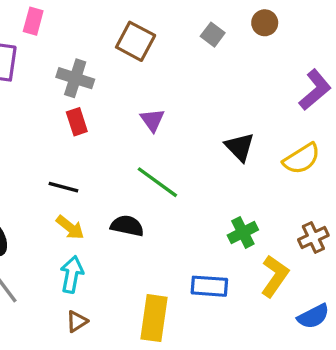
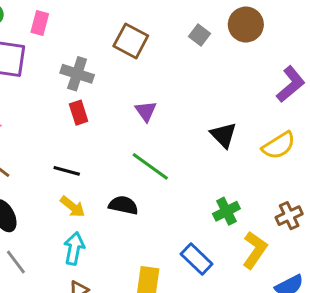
brown circle: (265, 23) -> (246, 25), size x1.5
blue rectangle: (209, 286) -> (197, 259), turned 40

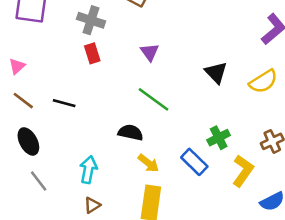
black line: (67, 171) -> (64, 103), moved
yellow arrow: (73, 207) -> (148, 163), moved
blue rectangle: (197, 259) -> (194, 162), moved

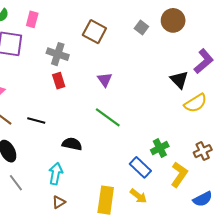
black triangle: (216, 73) -> (179, 80), moved
black semicircle: (131, 133) -> (72, 144), moved
yellow arrow: (148, 163) -> (138, 196), moved

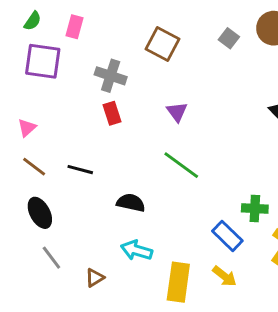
green cross: (160, 148) -> (255, 208), turned 30
cyan arrow: (56, 174) -> (137, 250), moved, turned -85
brown triangle: (59, 202) -> (95, 278), moved

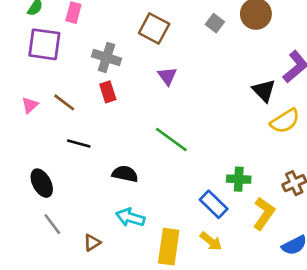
purple triangle: (177, 112) -> (167, 76), moved
brown line: (34, 167) -> (64, 102), moved

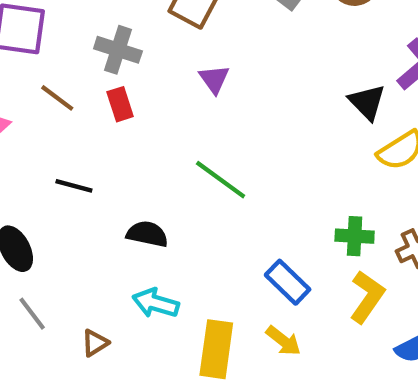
brown line: (64, 102) -> (57, 98), moved
green cross: (239, 179) -> (355, 236), moved

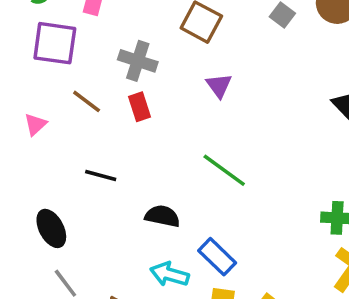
blue rectangle: (288, 282) -> (217, 257), moved

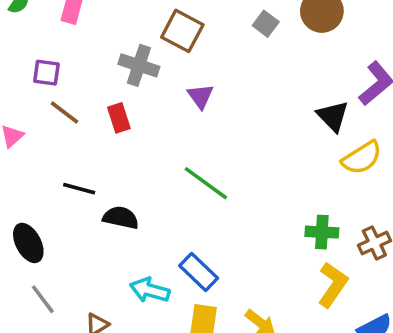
purple square: (55, 43) -> (46, 73), moved, size x0.6
gray cross: (138, 61) -> (139, 65), moved
black semicircle: (162, 216) -> (121, 218), moved

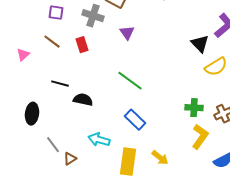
purple square: (46, 73) -> (56, 13), moved
black ellipse: (28, 243) -> (32, 114), turned 35
blue rectangle: (199, 272) -> (135, 120), moved
gray line: (43, 299) -> (53, 145), moved

